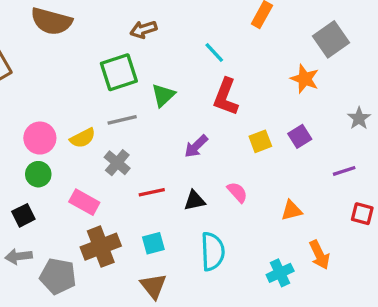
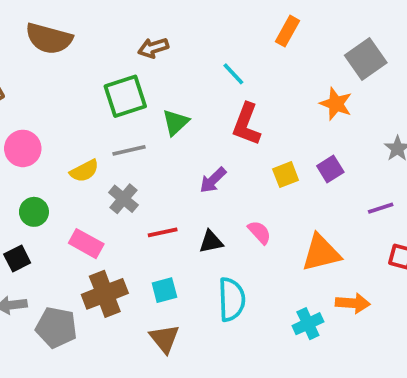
pink circle: (40, 138) -> (23, 148), moved
orange triangle: (292, 210) -> (321, 253), size x1.6
orange arrow: (319, 255) -> (353, 303), turned -60

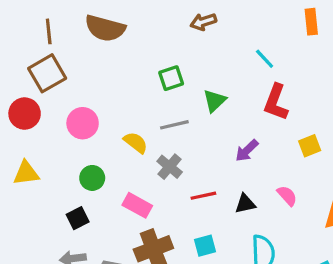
orange rectangle: (287, 31) -> (311, 22), turned -35
brown arrow: (153, 48) -> (203, 22), moved
green square: (125, 96) -> (171, 78), size x0.7
yellow semicircle: (84, 171) -> (136, 143), turned -115

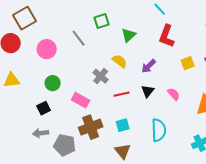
gray line: (174, 125) -> (79, 38), moved, turned 66
yellow semicircle: (136, 143) -> (120, 61), moved
black triangle: (245, 204) -> (148, 91), moved, turned -40

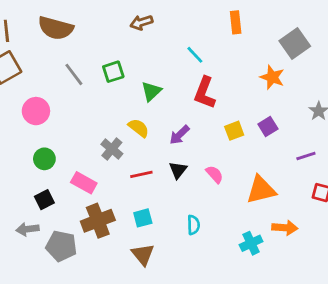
gray line: (79, 38) -> (74, 74), moved
black square: (44, 108) -> (44, 200), moved
cyan semicircle: (159, 130) -> (193, 225), size x0.6

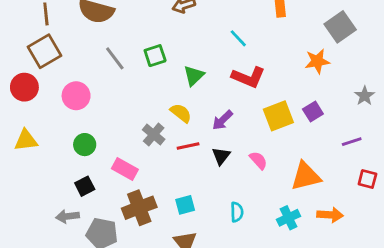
orange star: (272, 77) -> (317, 61), turned -30
red L-shape: (205, 93) -> (248, 77), turned -88
yellow square: (234, 131) -> (278, 116), size x1.5
red line: (141, 174) -> (188, 146), moved
cyan cross: (251, 243) -> (289, 218), moved

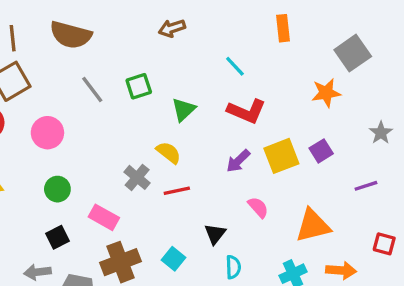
purple arrow: (222, 120) -> (238, 161), moved
black triangle: (221, 156) -> (215, 234), moved
red square: (367, 179) -> (384, 244), moved
cyan square: (185, 205) -> (174, 259), turned -36

